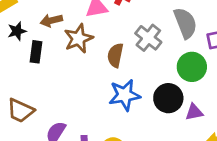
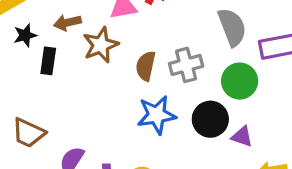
gray cross: (148, 38) -> (186, 65), moved, turned 36
purple triangle: (194, 112) -> (242, 137), turned 30

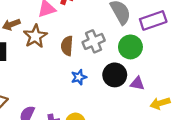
blue star: (157, 115) -> (79, 77), size x0.6

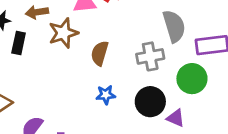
gray cross: (94, 41) -> (150, 56), moved
green circle: (130, 47) -> (192, 79), moved

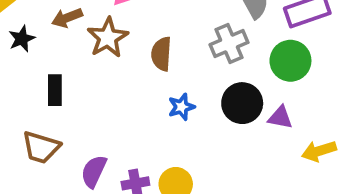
black rectangle: (19, 43) -> (55, 90), moved

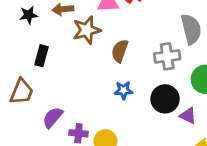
brown trapezoid: (41, 147) -> (22, 92), turned -100

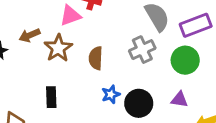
black rectangle: (41, 56) -> (51, 97), moved
black circle: (165, 99) -> (139, 103), moved

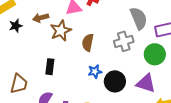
purple triangle: (179, 100) -> (146, 83), size x1.5

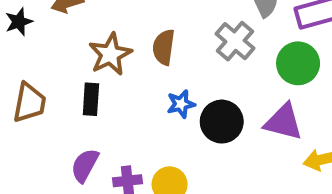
brown star: (61, 31) -> (110, 54), moved
gray cross: (124, 41) -> (235, 41), turned -30
brown trapezoid: (19, 84) -> (29, 103), moved

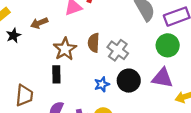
gray cross: (235, 41) -> (118, 50), moved
brown trapezoid: (29, 103) -> (24, 95), moved
blue star: (181, 104) -> (102, 84), moved

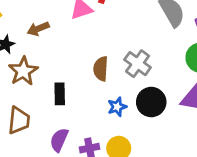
brown semicircle: (94, 43) -> (101, 69), moved
brown star: (65, 49) -> (23, 71), moved

